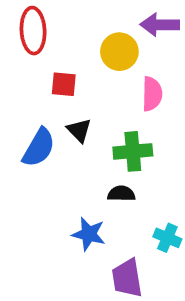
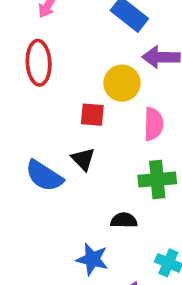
red square: (64, 84) -> (92, 115), moved
blue semicircle: (39, 148) -> (44, 176), turned 93
green cross: (133, 151) -> (157, 180), moved

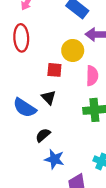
black semicircle: (124, 220) -> (43, 135), moved, turned -42

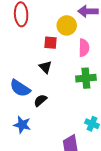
blue semicircle: (25, 108) -> (20, 88), moved
blue star: (54, 159) -> (22, 125), moved

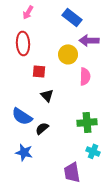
red square: (50, 43) -> (39, 71), moved
green cross: (86, 78) -> (87, 122), moved

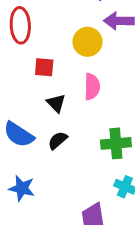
pink semicircle: (85, 76) -> (92, 87), moved
black semicircle: (42, 128) -> (58, 140), moved

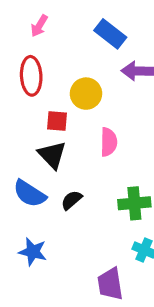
yellow circle: (88, 42) -> (86, 94), moved
black triangle: (56, 103) -> (52, 155), moved, size x1.4

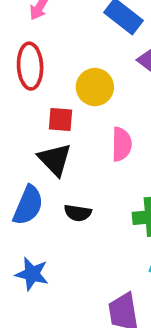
blue semicircle: (30, 194) -> (28, 205), turned -100
black semicircle: (71, 200) -> (78, 213), turned -130

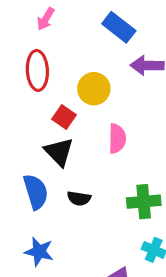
red square: (61, 119) -> (64, 117), turned 30
blue semicircle: (28, 205) -> (36, 192), turned -40

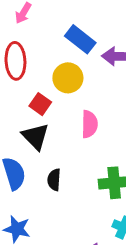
blue rectangle: (119, 27) -> (80, 39), moved
black semicircle: (79, 198) -> (54, 180), turned 85

